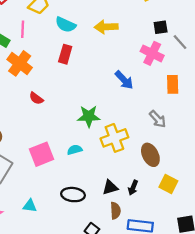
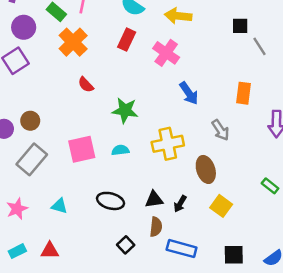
pink cross: (152, 53) -> (166, 53), moved
blue arrow: (124, 80) -> (189, 93), moved
green star: (89, 116) -> (125, 110), moved

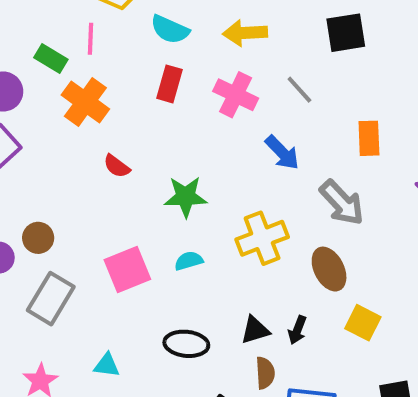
black square: (240, 26) -> (346, 33), size x1.5
gray line: (260, 46) -> (299, 90), moved
gray arrow: (220, 130) -> (342, 203), size x1.4

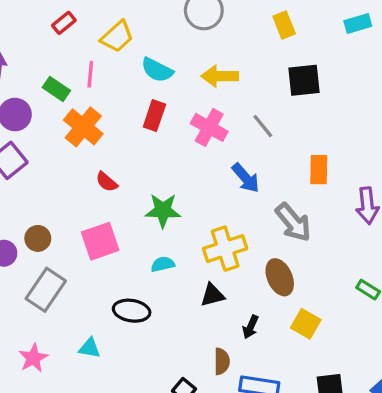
pink square: (127, 270) -> (100, 241), moved
black triangle: (255, 330) -> (212, 295), moved
black ellipse: (186, 344) -> (132, 311), moved

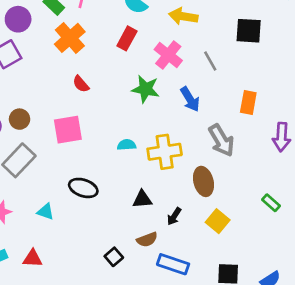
green star: (163, 210) -> (146, 89), moved
cyan semicircle: (163, 264) -> (127, 145), moved
black triangle: (212, 295) -> (142, 199), moved
brown semicircle: (222, 361) -> (147, 240), turned 60

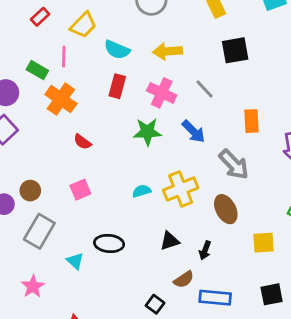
pink square: (68, 130) -> (80, 190), size x0.7
cyan triangle: (45, 212) -> (75, 261), moved, turned 36
yellow square: (218, 221) -> (264, 243), moved, turned -30

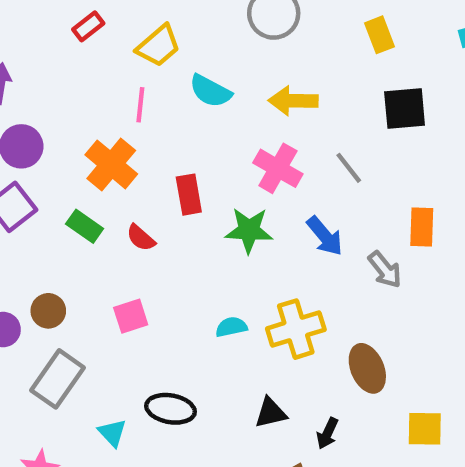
pink line: (64, 57) -> (140, 105), moved
green rectangle: (37, 70) -> (85, 226), moved
red rectangle: (117, 86) -> (189, 195), moved, turned -30
gray arrow: (234, 164) -> (385, 270), moved, size x0.7

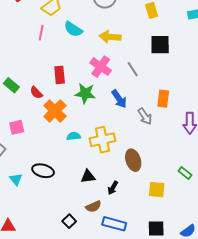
orange cross: (111, 164) -> (55, 111), moved
pink square: (131, 316) -> (17, 127), moved

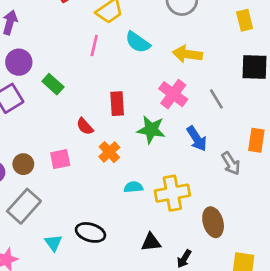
green rectangle: (11, 85) -> (53, 84), moved
orange cross: (55, 111) -> (109, 152), size x0.7
pink square: (17, 127) -> (60, 159), moved

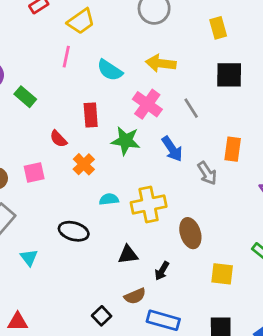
cyan semicircle: (138, 42) -> (110, 70), moved
black ellipse: (90, 232) -> (74, 231), moved

